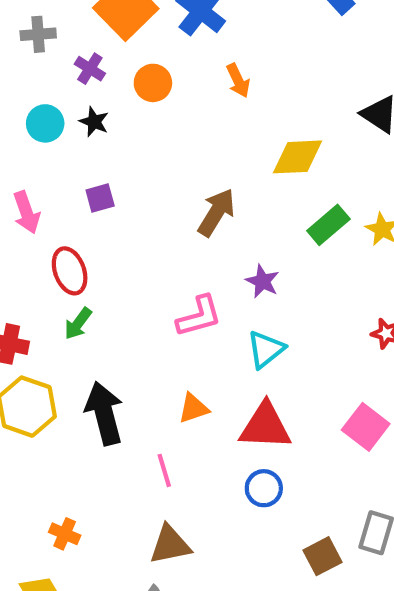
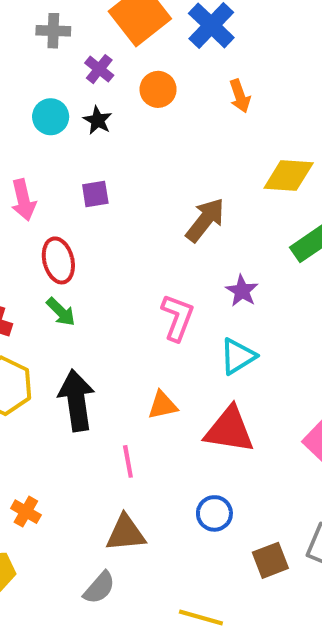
pink L-shape: (199, 316) -> (178, 318), turned -60
green arrow: (78, 324) -> (61, 312), turned -88
blue circle: (264, 488) -> (214, 513), moved

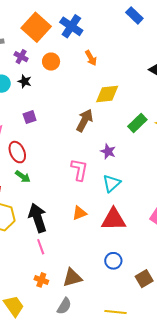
yellow diamond: (289, 175) -> (107, 94), moved
pink line: (128, 461) -> (41, 247), moved
orange cross: (26, 512) -> (41, 280), moved

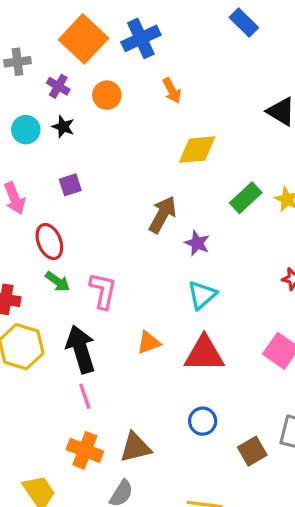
blue cross: (71, 26) -> (141, 38), turned 30
brown arrow: (85, 120) -> (163, 215), moved
pink L-shape: (79, 170) -> (103, 291), moved
orange cross: (41, 280) -> (85, 450), size x1.5

